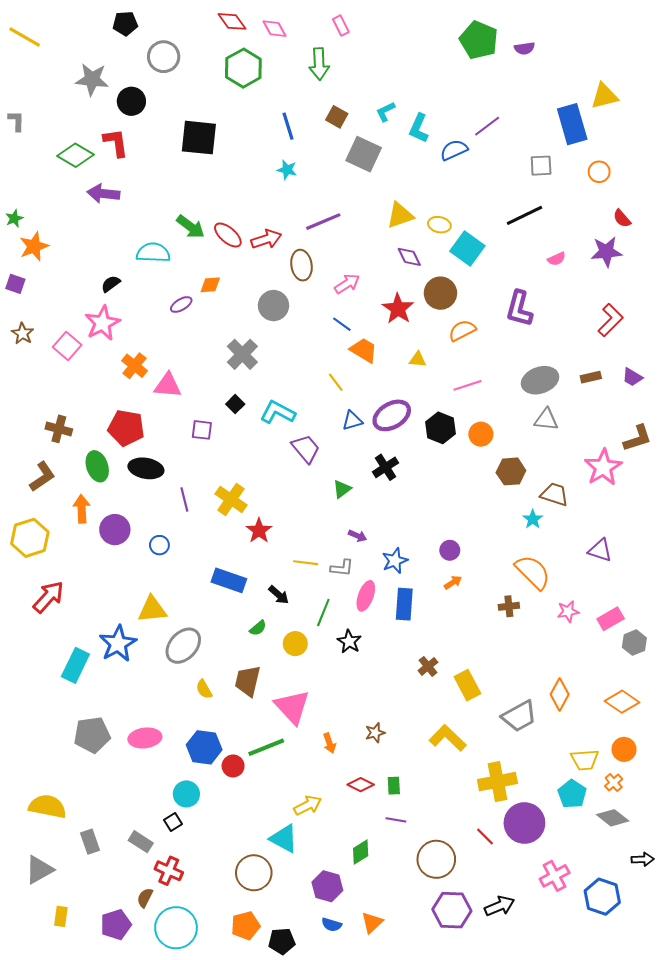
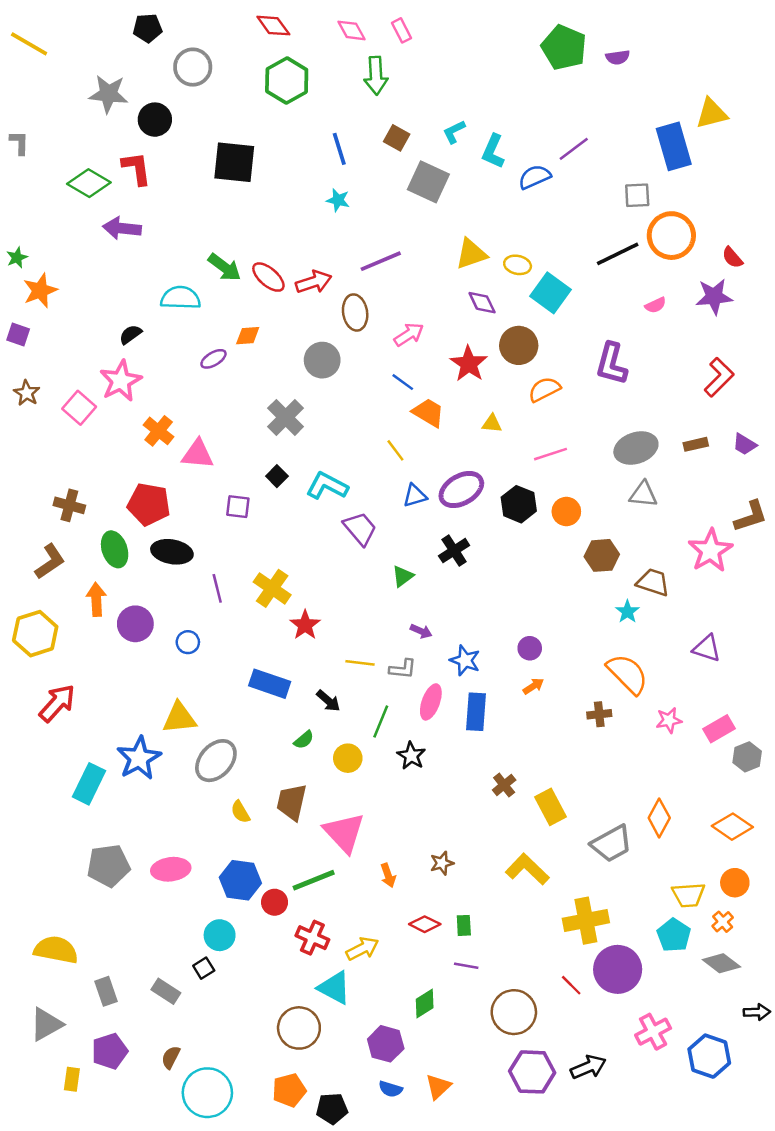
pink diamond: (275, 29) -> (351, 30), moved
orange circle: (599, 172) -> (671, 236), moved, size x1.8
blue star: (395, 561) -> (465, 660), turned -30
red cross: (169, 871) -> (312, 938), moved
purple pentagon: (116, 925) -> (110, 1051), moved

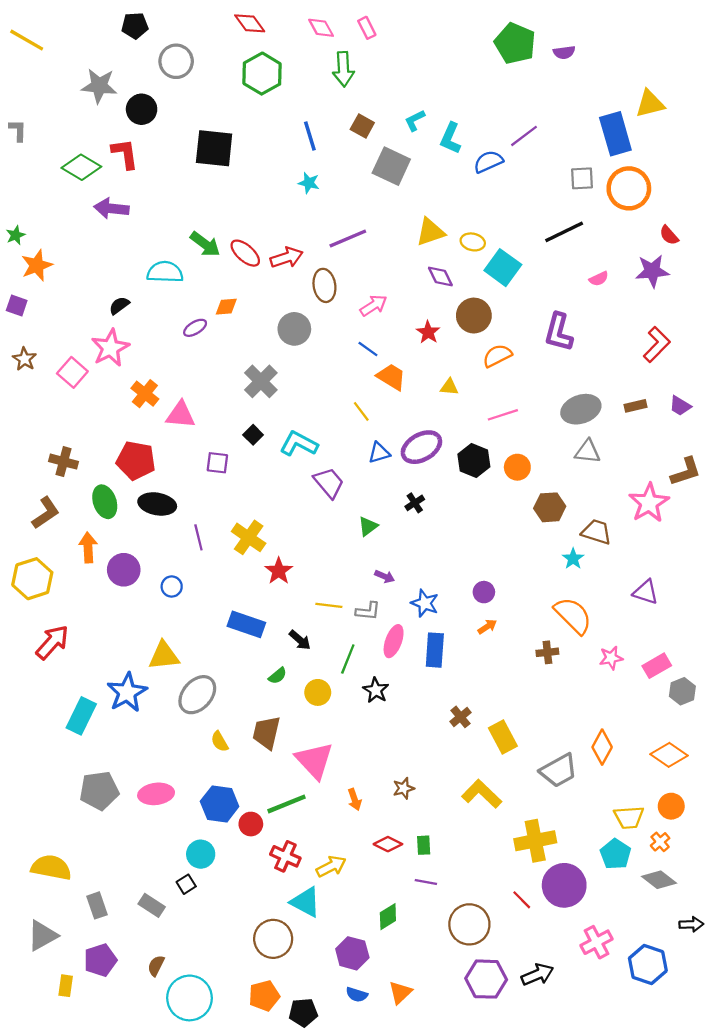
orange circle: (671, 236) -> (629, 188), moved
red star: (469, 364) -> (428, 332), size x0.7
black cross: (454, 551) -> (415, 503), size x0.7

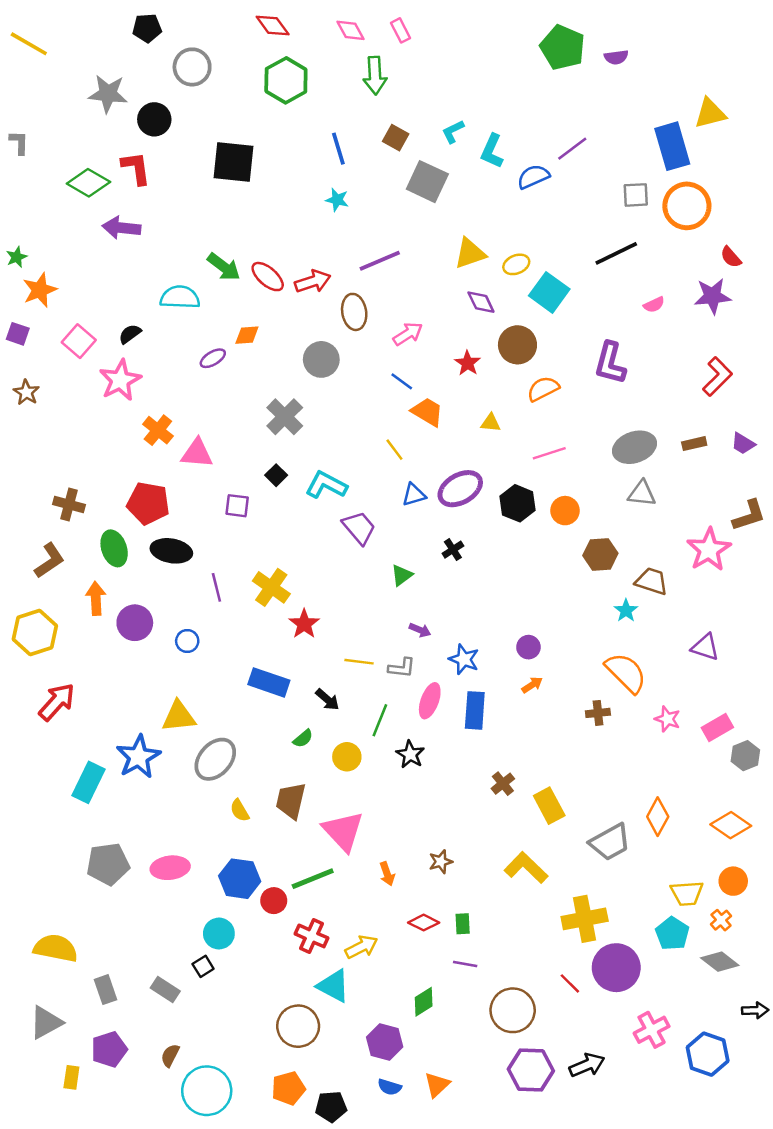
yellow ellipse: (473, 242) -> (516, 264), turned -35
pink square: (72, 372) -> (79, 341), moved
pink star: (611, 658) -> (667, 719), turned 30

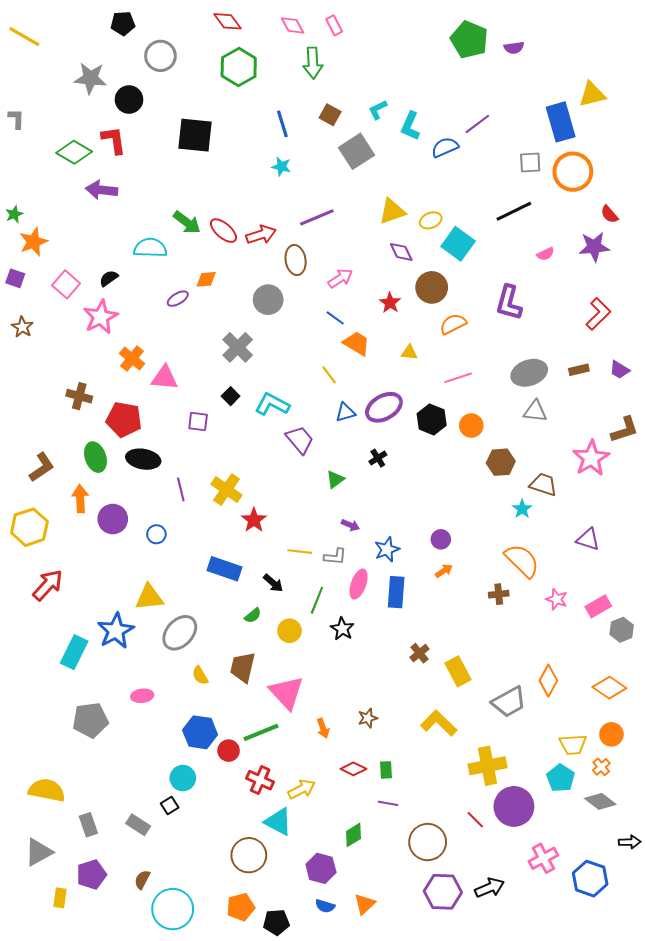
gray square: (427, 182) -> (357, 151), turned 32
brown cross: (69, 504) -> (79, 396), moved
blue star: (464, 659) -> (387, 549), turned 30
pink ellipse: (170, 868) -> (142, 696), moved, size x0.7

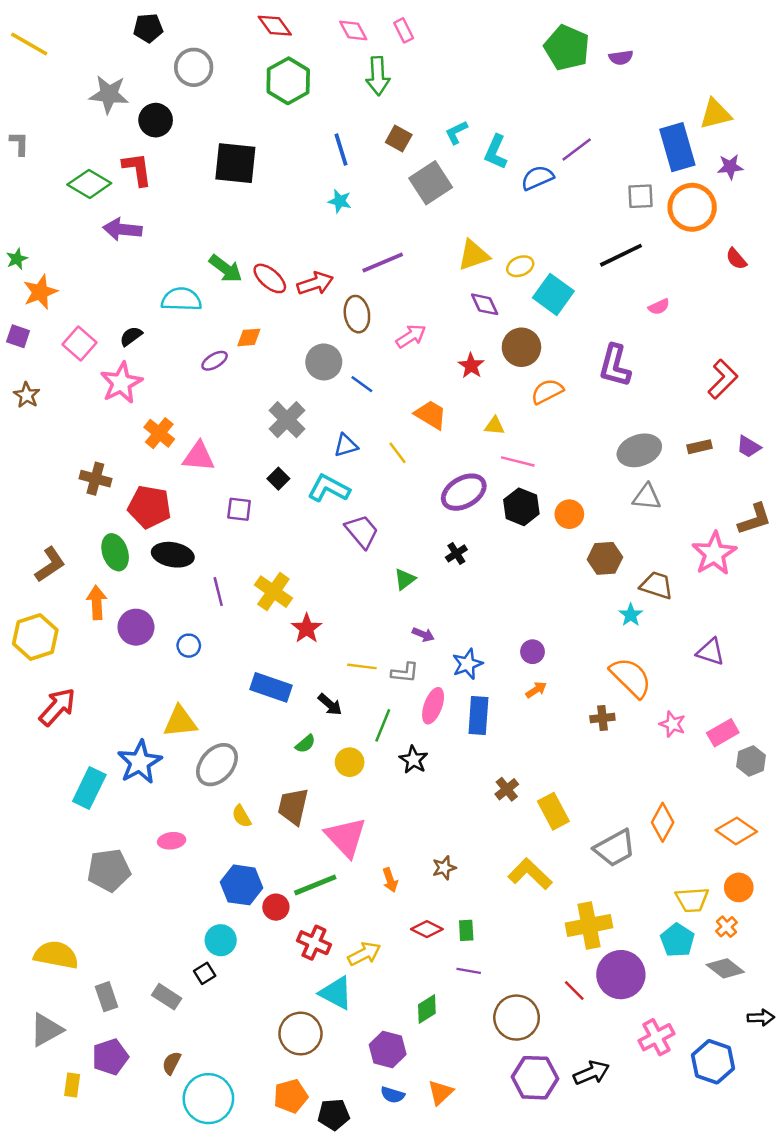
purple star: (594, 247) -> (730, 167), moved, size x0.7
blue line: (335, 318) -> (362, 384), moved
pink line: (458, 378) -> (518, 461), moved, turned 32
blue triangle: (345, 412) -> (346, 445), moved

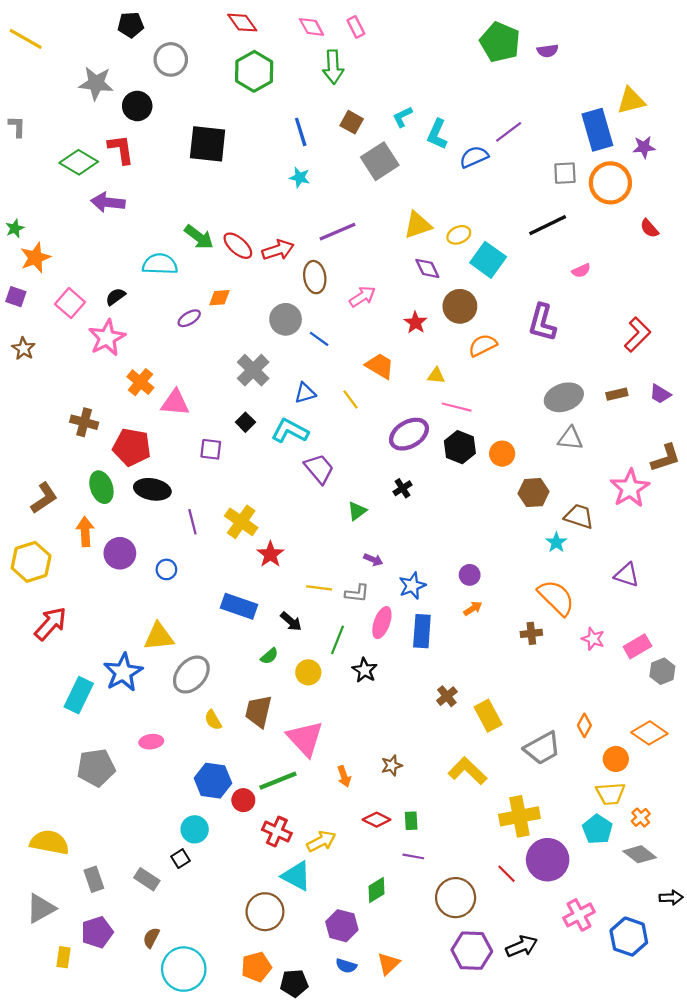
orange diamond: (663, 822) -> (584, 725), size x0.7
orange circle: (739, 887) -> (616, 759), moved

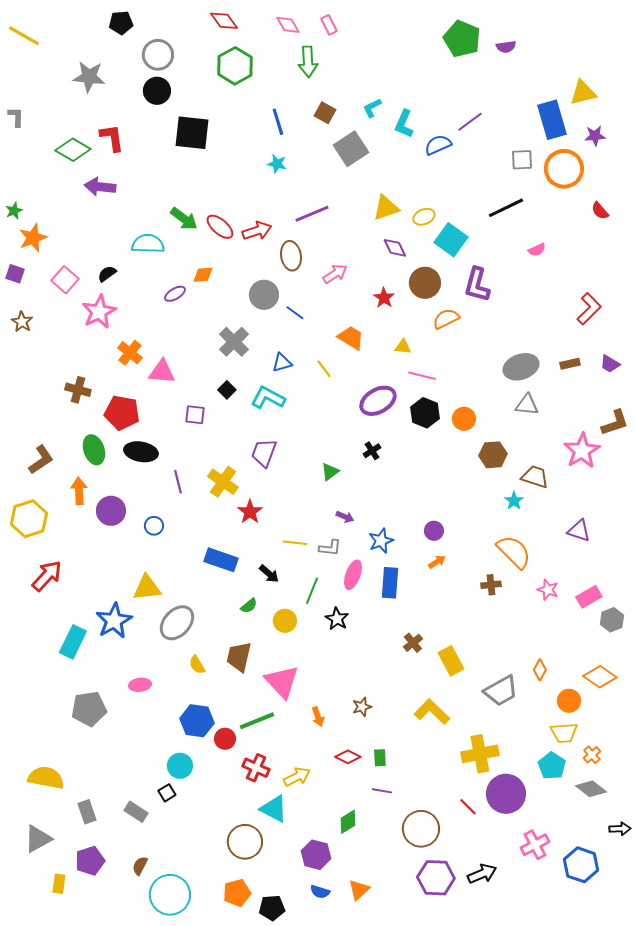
black circle: (137, 106) -> (157, 91), moved
purple L-shape: (542, 323) -> (477, 285), moved
purple trapezoid: (319, 469) -> (264, 453), moved, turned -120

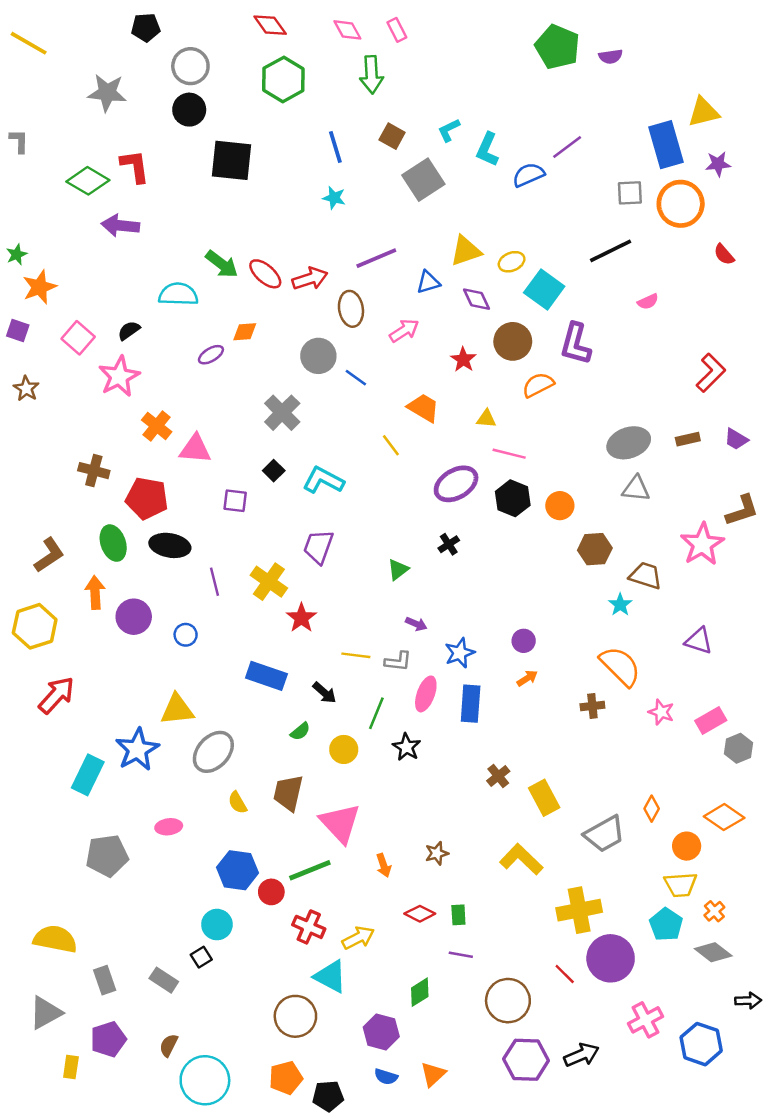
blue triangle: (282, 363) -> (428, 282), moved

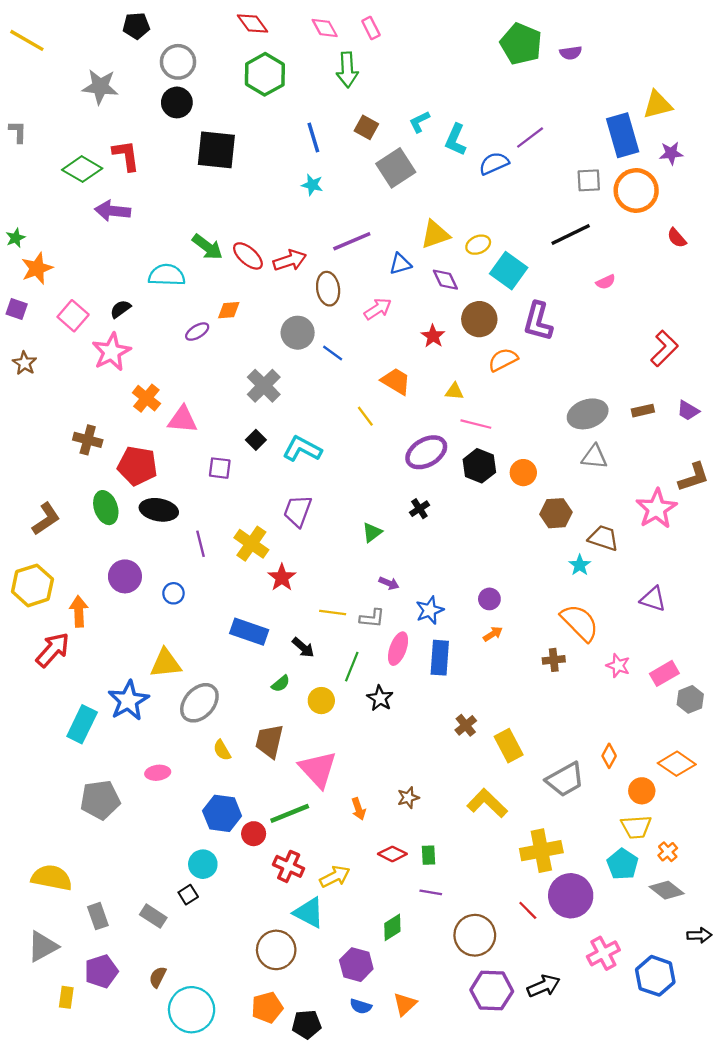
orange arrow: (95, 593) -> (79, 611), moved

